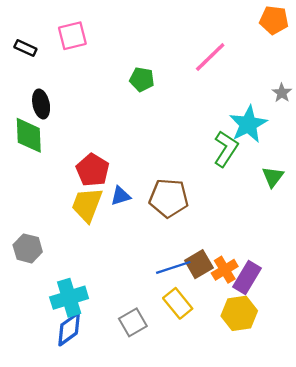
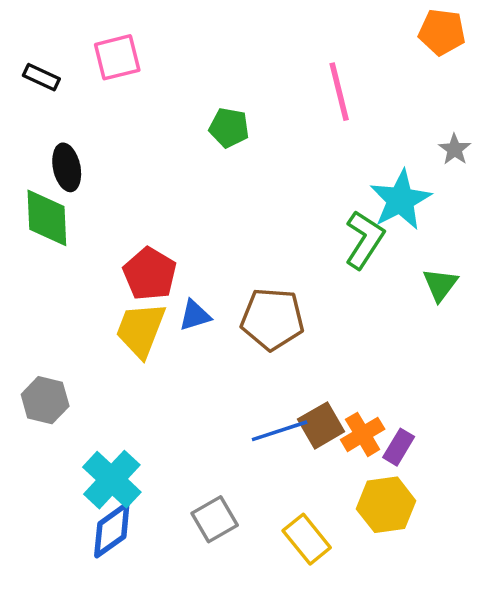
pink line: (210, 57) -> (339, 92), turned -60
purple rectangle: (247, 278) -> (399, 447), size x0.7
cyan cross: (69, 298) -> (112, 480), turned -30
yellow rectangle: (178, 303) -> (307, 539), moved

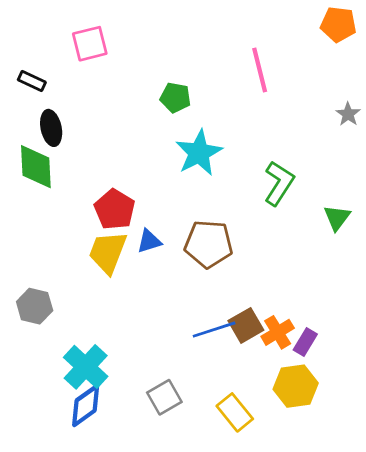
black rectangle: (41, 77) -> (32, 81), moved
cyan star: (400, 200) -> (199, 153), moved

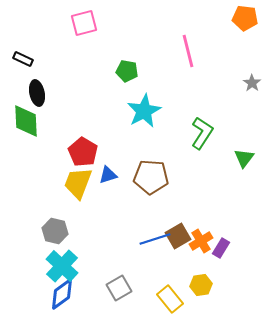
pink square: (90, 44) -> (84, 23), moved
gray hexagon: (35, 306) -> (55, 231), moved
yellow hexagon: (296, 386) -> (201, 285), moved, size x0.7

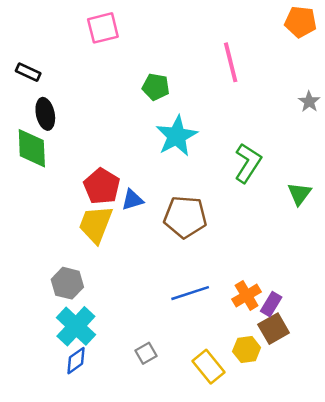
blue triangle: (108, 175) -> (132, 200), moved
brown square: (178, 236) -> (274, 329), moved
gray square: (119, 288) -> (146, 353), size x0.7
blue diamond: (62, 294) -> (76, 361), size x0.7

